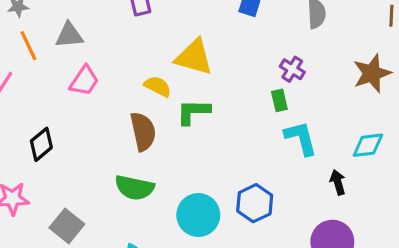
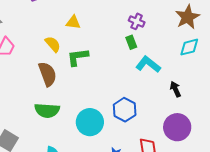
yellow triangle: (194, 57) -> (73, 22), size x0.6
yellow semicircle: (158, 86) -> (53, 44), turned 30
cyan L-shape: (301, 138) -> (148, 64), turned -30
cyan diamond: (368, 145) -> (189, 47), moved

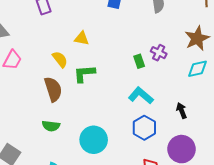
purple cross: (137, 21) -> (159, 53), moved
cyan L-shape: (148, 64) -> (141, 96), moved
green semicircle: (47, 110) -> (51, 126), size x0.7
blue hexagon: (125, 110) -> (144, 128), moved

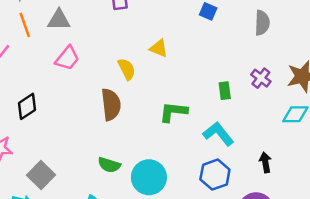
purple cross: (159, 53) -> (261, 78), moved
green L-shape: (84, 74) -> (173, 112), moved
green semicircle: (51, 126) -> (109, 165), moved

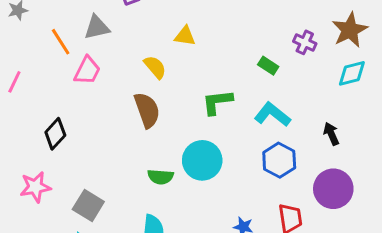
gray triangle: (59, 20) -> (97, 27), moved
orange line: (25, 25) -> (61, 42), moved
green rectangle: (225, 91) -> (268, 66), turned -36
cyan circle: (149, 177) -> (202, 160), moved

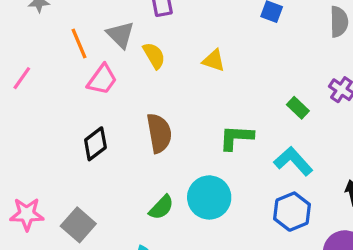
gray triangle: (97, 27) -> (120, 35), turned 48
yellow semicircle: (155, 67) -> (154, 56), moved
black diamond: (55, 134) -> (95, 144), moved
green semicircle: (161, 177) -> (161, 207), turned -60
pink star: (35, 187) -> (27, 214), moved

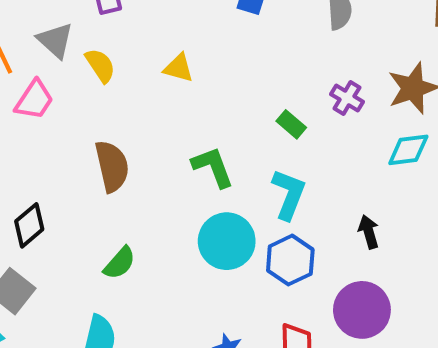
green L-shape: (236, 137) -> (213, 167), turned 69
black diamond: (95, 144) -> (29, 225), moved
cyan L-shape: (293, 161) -> (289, 194), turned 66
cyan circle: (209, 197) -> (227, 241), moved

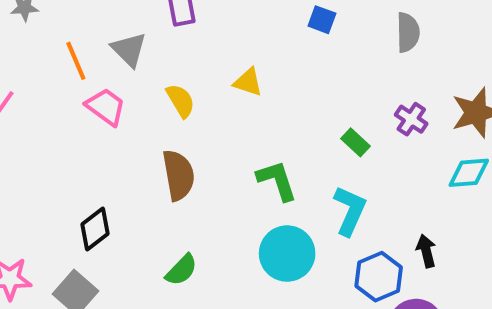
yellow semicircle: (100, 65) -> (181, 101), moved
pink trapezoid: (34, 100) -> (106, 107), turned -90
blue hexagon: (290, 260) -> (379, 277), moved

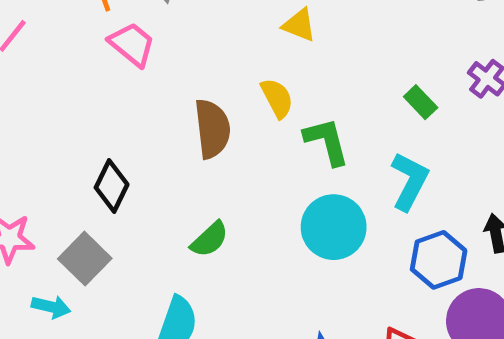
yellow semicircle: (181, 101) -> (277, 98), moved
black diamond: (95, 229) -> (112, 186), turned -30

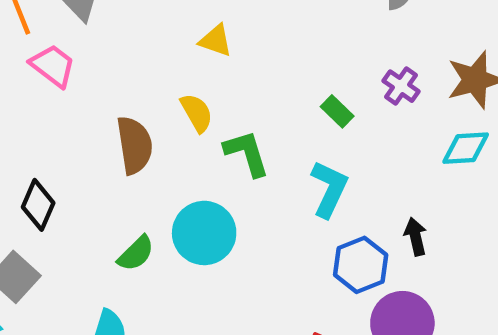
cyan circle: (334, 227) -> (204, 233), moved

